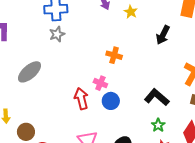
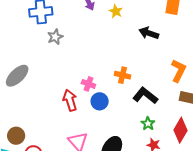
gray star: (57, 34) -> (55, 37), moved
black arrow: (163, 35) -> (149, 33), turned 84
orange cross: (114, 55) -> (122, 75), moved

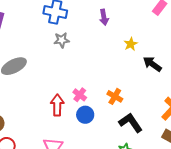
yellow star: (116, 11) -> (131, 44), moved

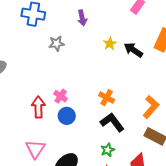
gray star: (62, 40) -> (57, 44), moved
black arrow: (152, 64) -> (133, 50), moved
orange cross: (115, 96) -> (107, 98), moved

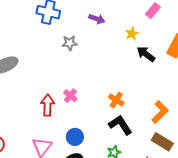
purple arrow: (82, 18) -> (97, 19), turned -63
yellow star: (110, 44) -> (132, 34), moved
blue circle: (67, 116) -> (75, 137), moved

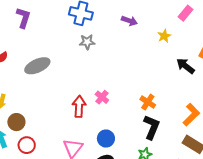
gray star: (70, 43) -> (87, 42), moved
black arrow: (146, 54) -> (185, 66), moved
black L-shape: (120, 125) -> (152, 127), turned 55

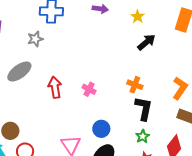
gray star: (87, 42) -> (35, 39), moved
black arrow: (185, 66) -> (146, 42), moved, turned 114
red arrow: (79, 106) -> (55, 87), moved

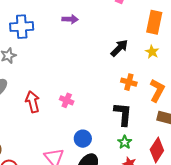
yellow star: (138, 17) -> (152, 52), moved
orange cross: (135, 85) -> (129, 82), moved

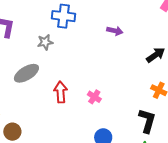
purple arrow: (70, 19) -> (115, 31), moved

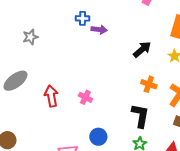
blue cross: (64, 16) -> (83, 18), moved, size x0.6
gray star: (45, 42) -> (30, 37), moved

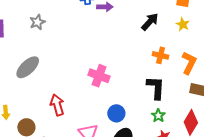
red arrow: (51, 96) -> (57, 105), moved
pink cross: (85, 97) -> (99, 76), size x1.5

